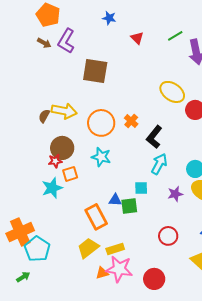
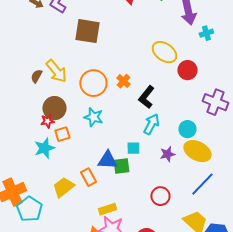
yellow arrow: (64, 111) -> (56, 71), turned 40
blue triangle: (115, 200) -> (107, 160), size x1.5
orange rectangle: (96, 217) -> (88, 177), size x0.7
yellow trapezoid: (88, 248) -> (63, 187), moved

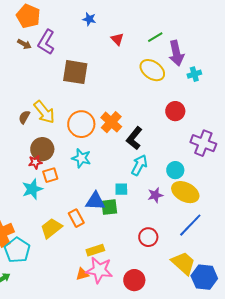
yellow ellipse: (164, 52) -> (152, 70), moved
orange cross: (123, 81) -> (111, 122), size x1.5

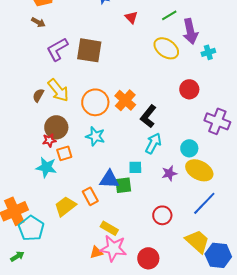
purple L-shape: (46, 42) -> (57, 49), moved, turned 30
cyan star: (32, 189) -> (46, 167), turned 30
yellow rectangle: (95, 250) -> (109, 228), turned 48

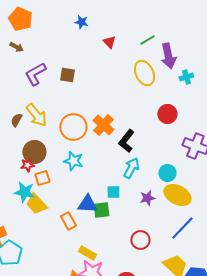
yellow ellipse: (166, 48) -> (144, 73), turned 30
brown square: (89, 50) -> (67, 75), size x0.6
yellow trapezoid: (65, 206) -> (36, 204), moved, turned -95

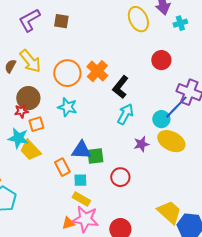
cyan square: (113, 192) -> (80, 180), moved
blue line: (182, 228) -> (176, 107), moved
red circle: (140, 240) -> (120, 177), moved

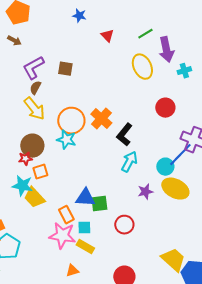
brown semicircle: (10, 66) -> (35, 88), moved
cyan star: (67, 107) -> (66, 140), moved
pink star: (85, 219) -> (62, 236), moved

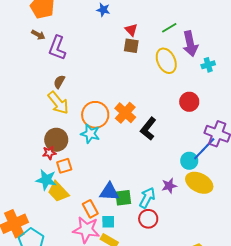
purple L-shape: (33, 68) -> (57, 48), moved, turned -40
brown square: (65, 69) -> (131, 46), moved
cyan arrow: (129, 162) -> (147, 198), moved

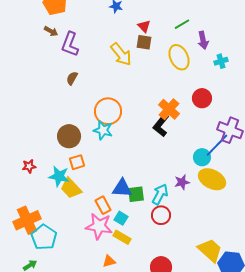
purple arrow: (190, 44) -> (203, 40), size x0.7
yellow arrow: (58, 103) -> (121, 54), moved
orange cross: (125, 113) -> (169, 109), moved
red star: (49, 153) -> (29, 166), moved
cyan square: (108, 222) -> (121, 218), turned 32

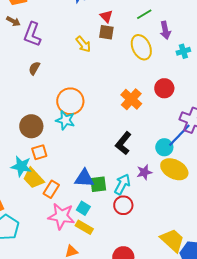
yellow arrow: (121, 54) -> (83, 44), size x0.7
black L-shape: (161, 125) -> (123, 143), moved
orange rectangle: (103, 205) -> (51, 189), moved, turned 60

